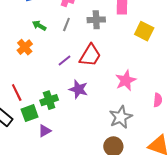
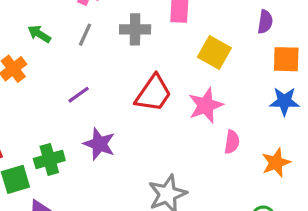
red trapezoid: (90, 55) -> (153, 93), moved
pink star: (126, 80) -> (206, 105), moved
pink semicircle: (158, 100) -> (232, 142), moved

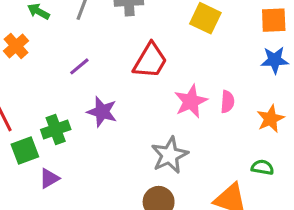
pink star: (206, 105) -> (191, 101), moved

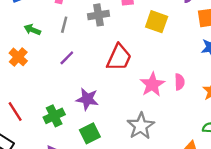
purple line: (79, 66) -> (67, 58), moved
green square: (25, 150) -> (90, 133), moved

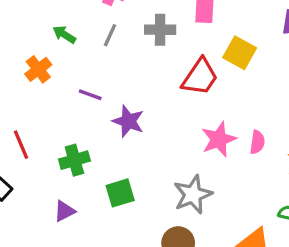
red trapezoid: (119, 57) -> (200, 77), moved
purple line: (67, 58) -> (90, 95), moved, turned 56
purple star: (87, 99) -> (128, 121), moved

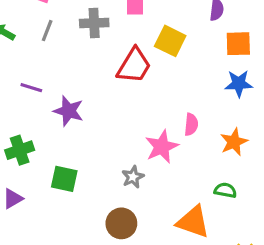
pink star: (219, 139) -> (162, 147), moved
green square: (120, 193) -> (64, 179), turned 32
gray star: (193, 195) -> (133, 177), size x0.6

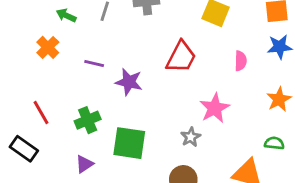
red trapezoid: (134, 66) -> (181, 57), moved
pink semicircle: (191, 124) -> (241, 61), moved
green square: (64, 179) -> (129, 143), size x1.4

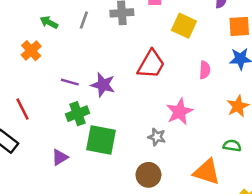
purple line: (94, 63) -> (70, 82), moved
green cross: (88, 120) -> (77, 114), moved
gray star: (191, 137) -> (157, 137), turned -30

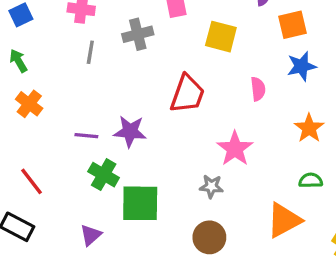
green arrow: (49, 22) -> (18, 61), moved, turned 42
green cross: (77, 114) -> (104, 175), turned -30
orange triangle: (207, 172) -> (284, 220), turned -36

